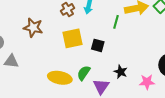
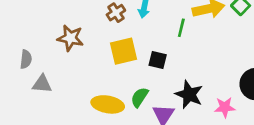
black star: (121, 72) -> (189, 95), size x1.5

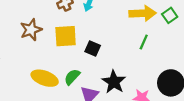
green line: (181, 28) -> (144, 42), moved
brown star: (70, 38) -> (31, 30), moved, turned 30

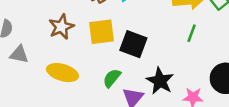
black square: (93, 48) -> (133, 44), size x1.5
yellow ellipse: (45, 78) -> (63, 73), moved

